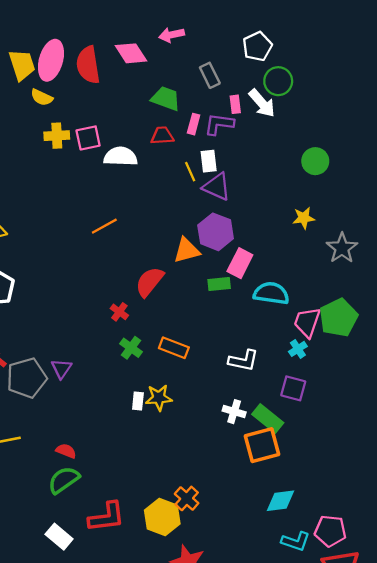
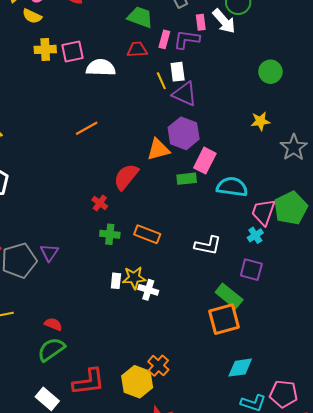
green cross: (131, 348) -> (110, 234), turned -30
white cross: (234, 412) -> (148, 290), moved

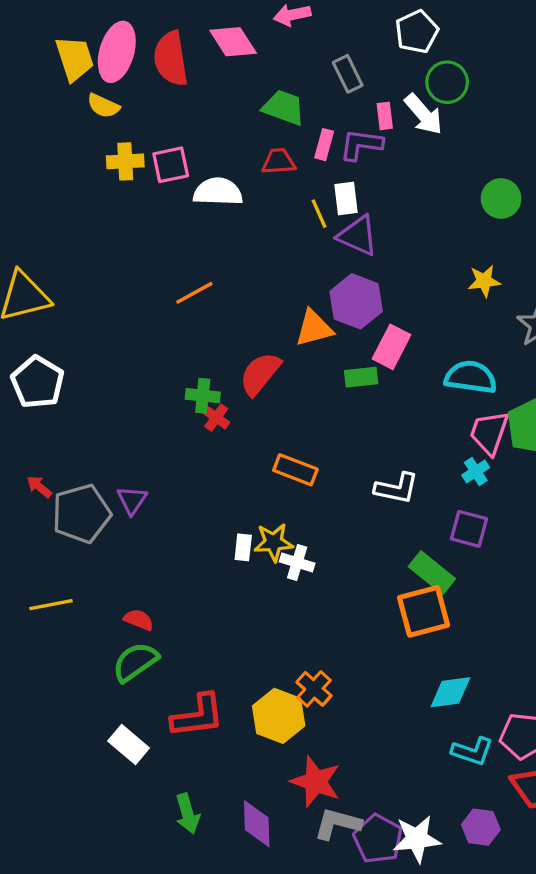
cyan semicircle: (232, 187) -> (471, 377), moved
green cross: (110, 234) -> (203, 396), moved

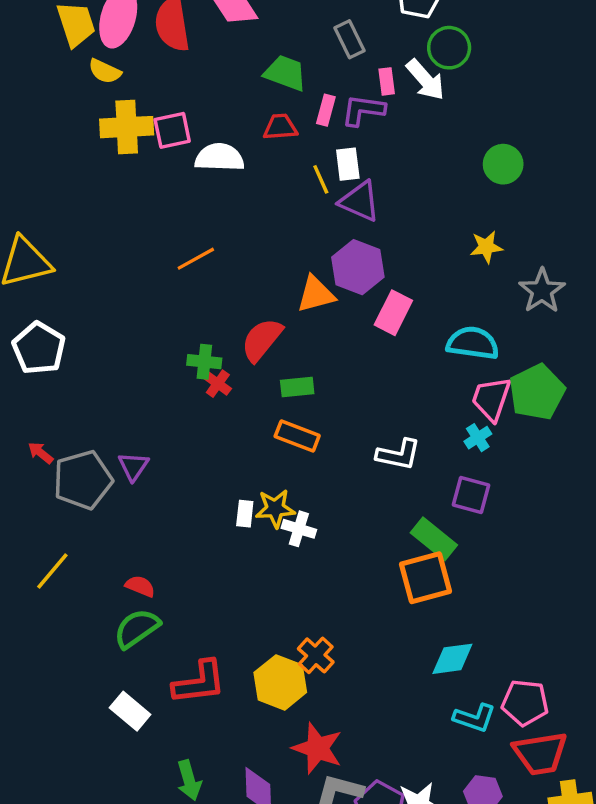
yellow cross: (125, 161) -> (127, 127), size x1.4
green rectangle: (361, 377) -> (297, 387), moved
yellow line: (51, 605) -> (52, 571), turned -39

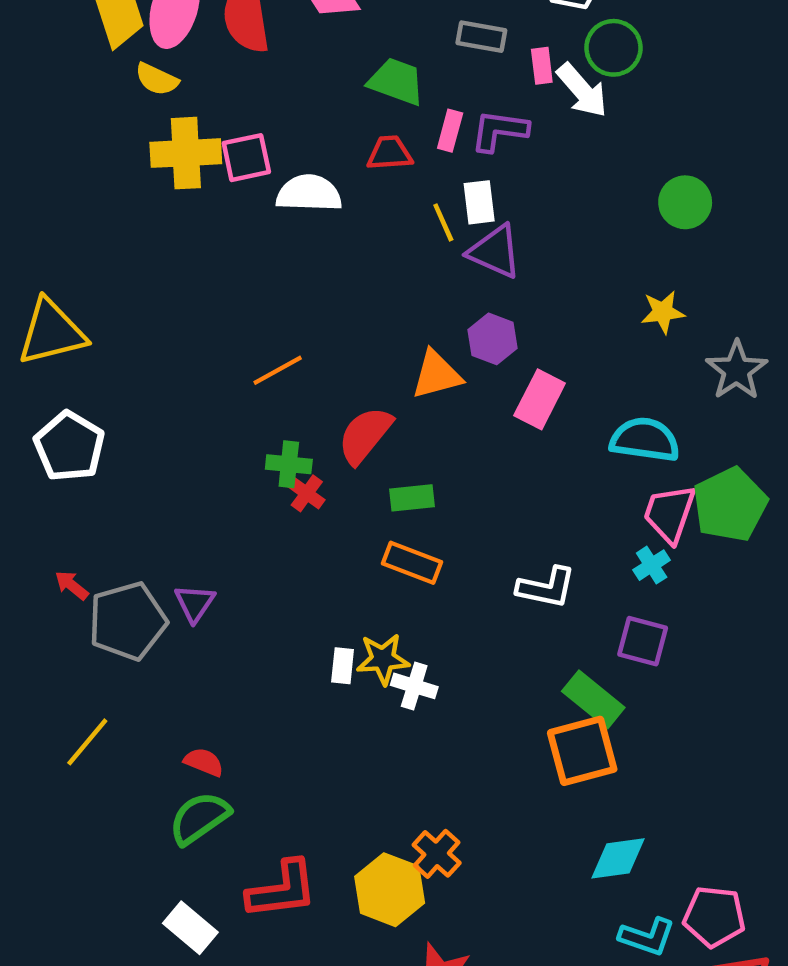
gray rectangle: (349, 39) -> (481, 37), turned -54
pink rectangle: (387, 81) -> (542, 66), moved
orange line: (196, 259) -> (278, 370), moved
purple hexagon: (358, 267) -> (493, 339), size x0.7

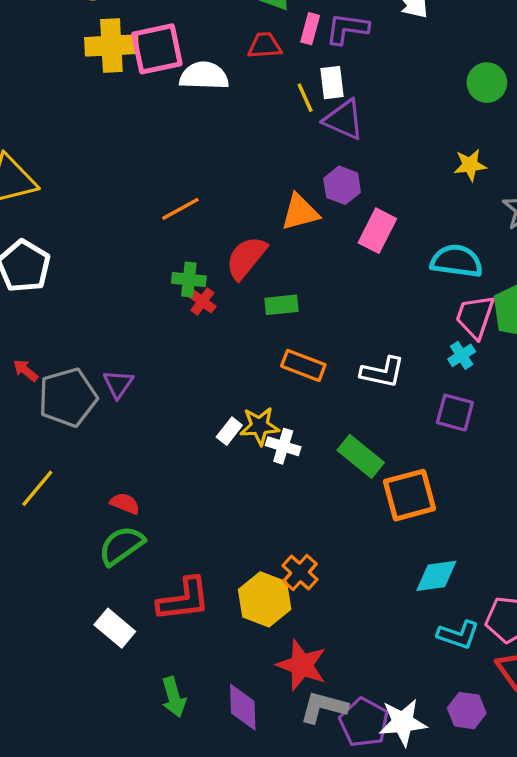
pink square: (246, 158) -> (157, 49), size x1.4
orange rectangle: (412, 563) -> (303, 365), moved
white rectangle: (343, 666) -> (229, 431), turned 32
green rectangle: (593, 699) -> (361, 456), moved

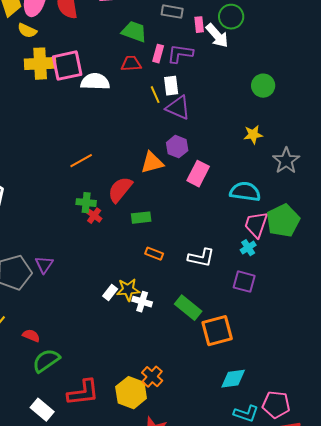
orange rectangle: (303, 365) -> (154, 254), size x0.7
red semicircle: (125, 503) -> (31, 336), moved

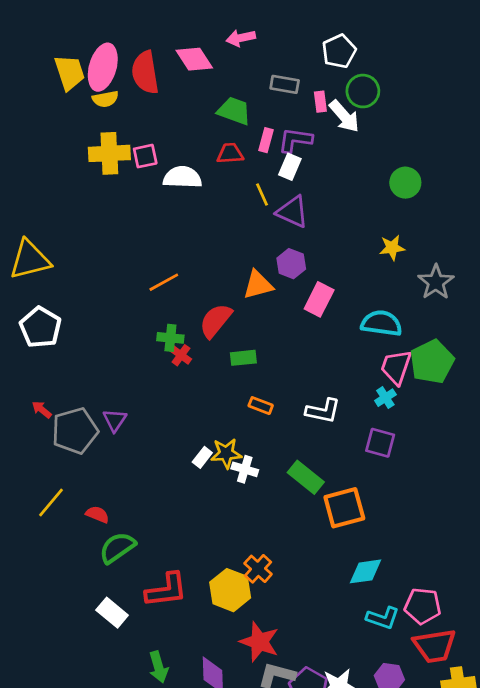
yellow semicircle: (27, 31) -> (105, 99), moved, turned -36
pink square: (67, 66) -> (145, 156), size x0.6
white rectangle: (171, 86) -> (290, 167), moved, turned 30

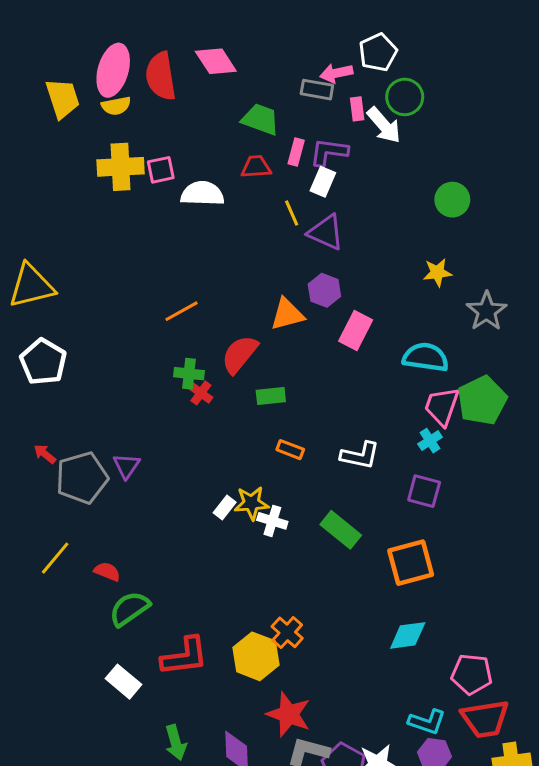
pink arrow: (241, 38) -> (336, 73), moved
yellow trapezoid: (70, 72) -> (63, 98), moved
orange square: (344, 508) -> (411, 563), moved
cyan L-shape: (383, 618) -> (427, 722), moved

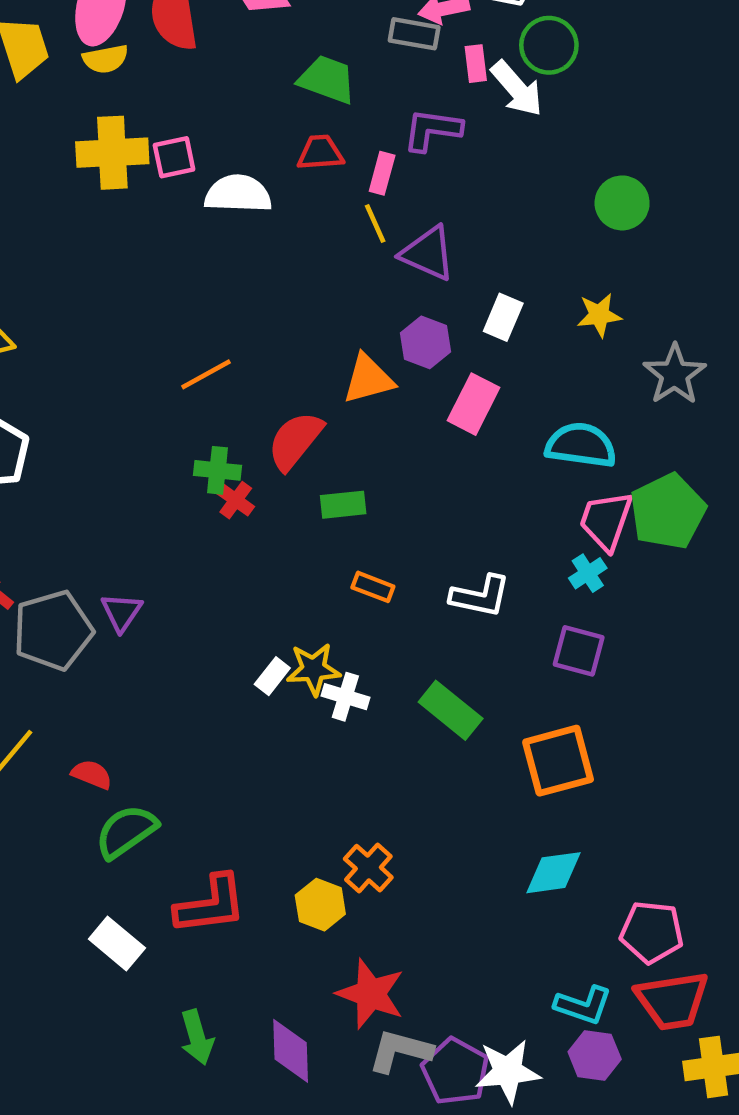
pink rectangle: (296, 152) -> (382, 173), moved
white rectangle: (323, 182) -> (503, 317), moved
yellow hexagon: (256, 656) -> (320, 905), size x0.7

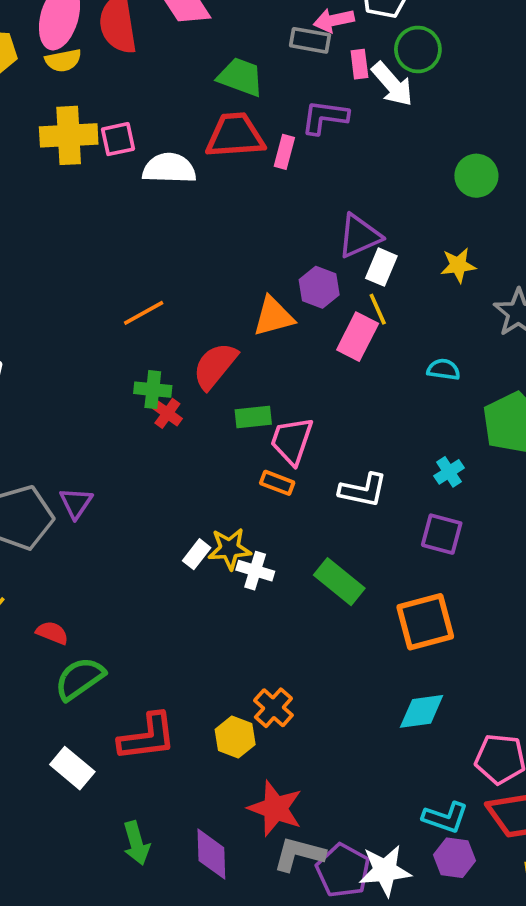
red trapezoid: (320, 153) -> (235, 135), size x1.6
yellow line: (375, 224) -> (378, 309), moved
purple triangle: (428, 253) -> (359, 236), moved, turned -48
cyan semicircle: (581, 445) -> (444, 369), size x0.6
pink trapezoid: (606, 521) -> (292, 441), moved

